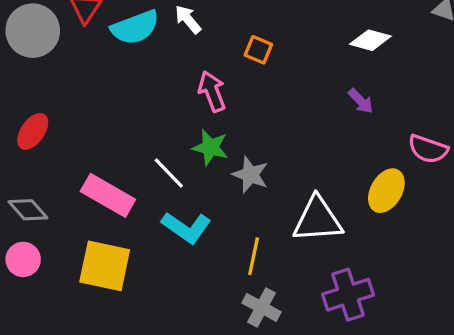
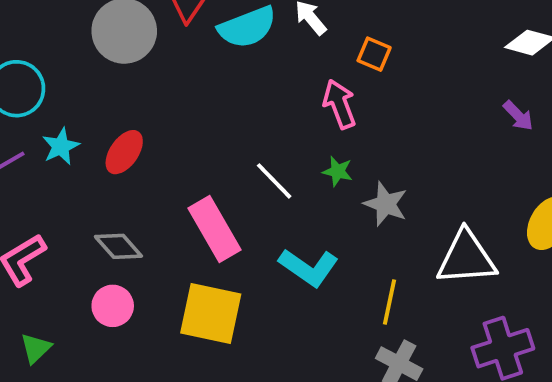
orange square: (258, 50) -> (374, 54), moved
green star: (210, 147) -> (338, 171), size x0.7
white line: (169, 173) -> (274, 181), moved
pink rectangle: (108, 195) -> (215, 229), turned 30

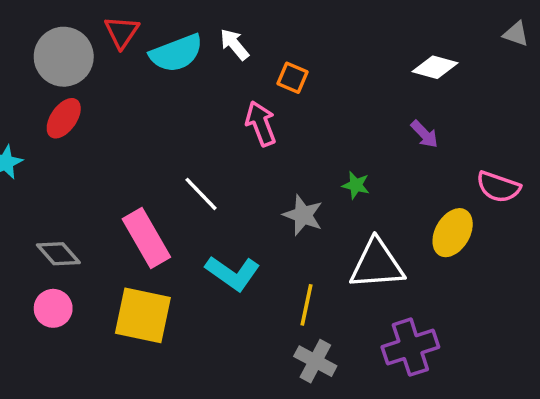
red ellipse: (124, 152) -> (64, 118), moved
green star: (338, 171) -> (356, 185), moved

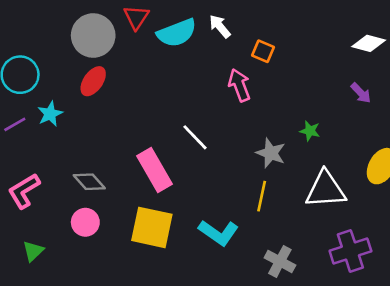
cyan L-shape: (233, 273) -> (219, 233), moved
yellow line: (307, 305) -> (262, 196), moved

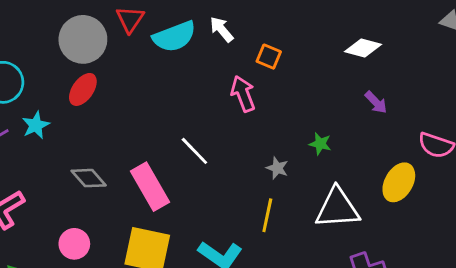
white diamond: (369, 43) -> (363, 48), moved
gray star: (271, 153) -> (277, 168), size x0.7
gray diamond: (89, 182) -> (89, 178), moved

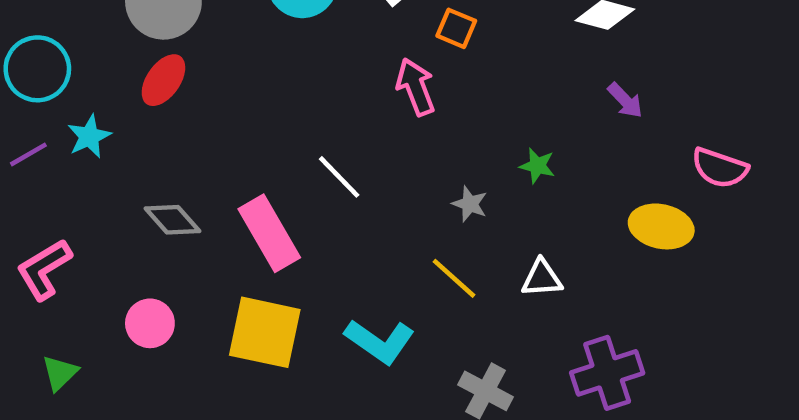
yellow ellipse: (399, 182) -> (661, 226), turned 72
white triangle: (337, 208) -> (542, 278), moved, size x0.6
yellow line: (267, 215) -> (454, 278), turned -60

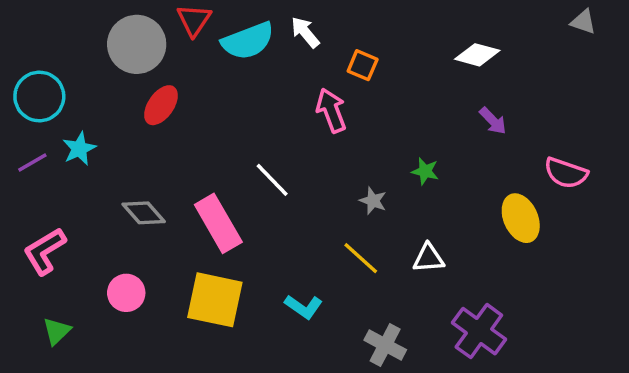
red ellipse: (163, 80) -> (161, 105), moved
yellow ellipse: (661, 226) -> (521, 218), turned 54
cyan L-shape: (380, 341) -> (303, 307), size x0.7
purple cross: (607, 373) -> (479, 331), turned -36

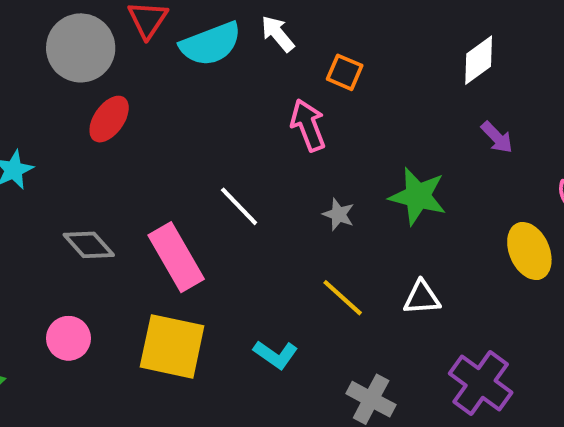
white diamond: (477, 55) -> (479, 60), turned -51
green star: (425, 171) -> (418, 196), size x1.8
gray star: (373, 201) -> (339, 214), moved

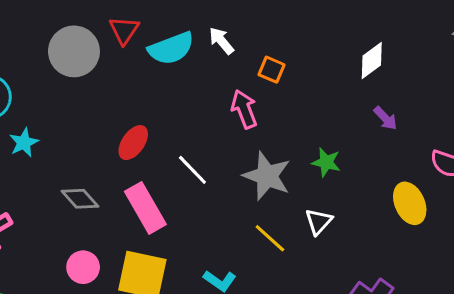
red ellipse: (109, 119) -> (133, 143), moved
green star: (418, 196) -> (326, 162), size x0.7
gray star: (339, 214) -> (267, 176), size x2.0
white triangle: (422, 298) -> (319, 222), moved, turned -44
pink circle: (68, 338) -> (83, 267), moved

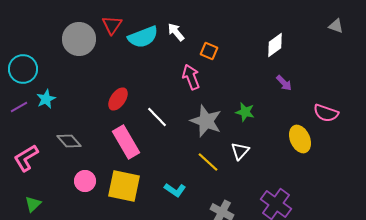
gray diamond: (80, 199) -> (69, 141), moved

